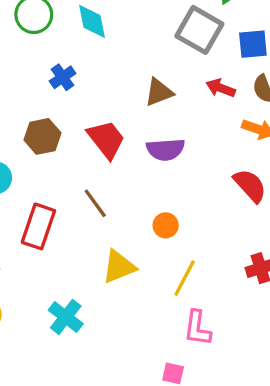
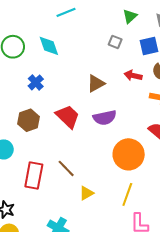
gray square: (199, 30) -> (115, 42), size x0.5
brown line: (95, 203) -> (66, 168), moved
orange circle: (166, 225) -> (129, 154), moved, size x2.0
yellow triangle: (119, 267) -> (86, 193), size x0.7

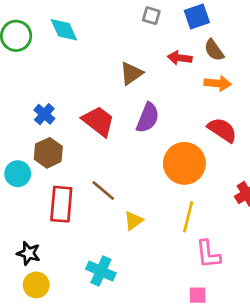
blue cross: (36, 82) -> (44, 114), moved
purple semicircle: (105, 118) -> (148, 118), turned -50
brown hexagon: (29, 120) -> (48, 153), moved

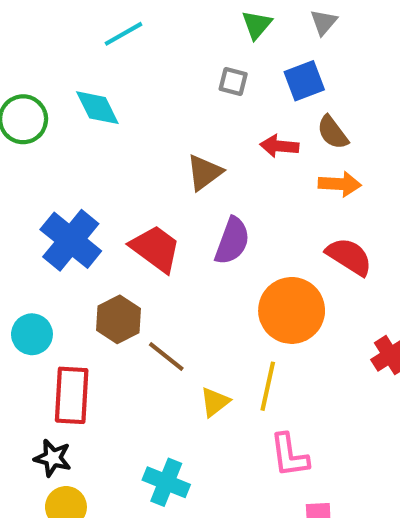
blue cross: (44, 114) -> (71, 240), size x1.8
brown hexagon: (48, 153) -> (119, 319), moved
red rectangle: (61, 204) -> (72, 395), moved
yellow line: (188, 217) -> (268, 386), moved
pink L-shape: (208, 254) -> (289, 455), moved

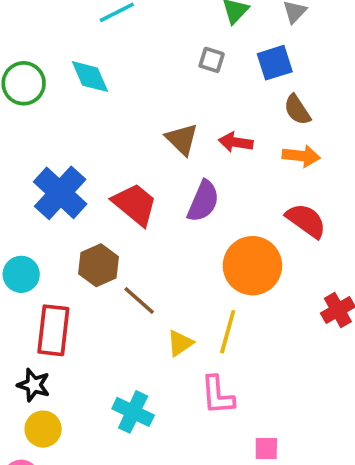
red arrow: (279, 146) -> (236, 142), moved
brown triangle: (204, 172) -> (182, 139), turned -42
pink L-shape: (289, 455) -> (218, 395), moved

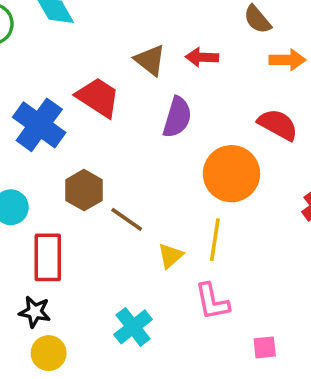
orange arrow: (301, 156) -> (287, 60), moved
red trapezoid: (135, 204) -> (98, 97), moved
cyan cross: (133, 412) -> (133, 327), turned 33

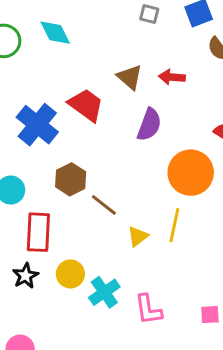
pink L-shape: (212, 302) -> (148, 309), moved
black star: (35, 312) -> (25, 276), turned 30
yellow circle: (49, 353) -> (70, 274), moved

